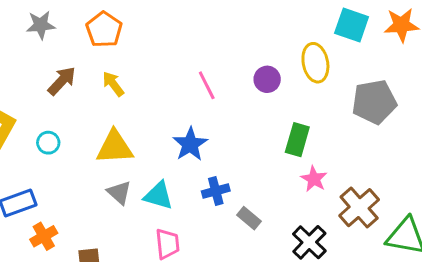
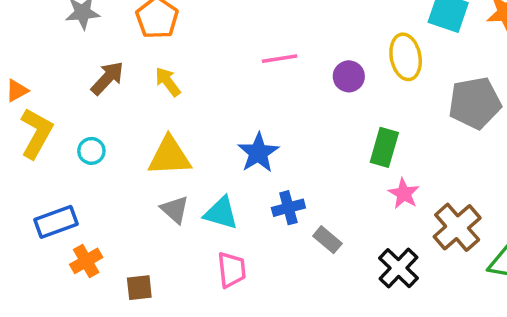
pink line: (207, 85) -> (280, 59), moved, turned -72

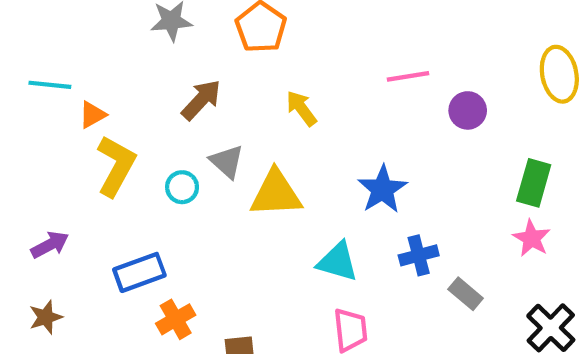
purple circle: (349, 76) -> (468, 110), moved
yellow arrow: (168, 82) -> (301, 108), moved
pink star: (404, 194) -> (532, 238), moved
gray triangle: (175, 209) -> (227, 162), moved

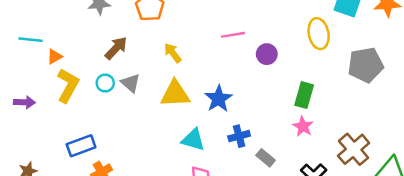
cyan circle: (182, 187) -> (105, 83), moved
yellow triangle: (276, 194) -> (175, 94), moved
purple arrow: (50, 245) -> (24, 102), moved, turned 30

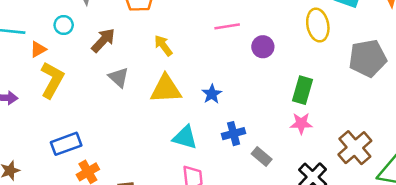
cyan circle: (105, 83) -> (64, 25), moved
blue star: (219, 99) -> (212, 94), size x0.7
pink star: (303, 126) -> (301, 123), turned -30

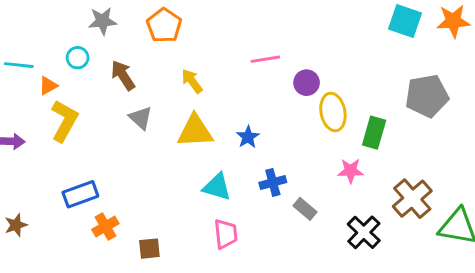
yellow ellipse: (318, 25) -> (333, 112), moved
brown arrow: (103, 40) -> (123, 75), turned -76
green rectangle: (302, 90) -> (374, 133), moved

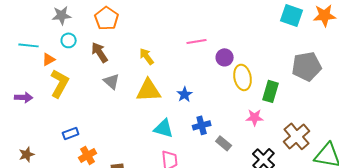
gray star: (102, 21) -> (62, 15), moved
orange pentagon: (164, 25) -> (107, 18), moved
blue rectangle: (80, 194) -> (71, 133), size x0.7

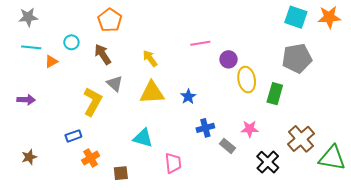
gray star: (62, 15) -> (28, 17), moved
gray pentagon: (307, 66) -> (297, 58), moved
yellow L-shape: (60, 83) -> (93, 102), moved
pink star: (255, 117) -> (250, 129), moved
cyan triangle: (164, 128) -> (143, 138), moved

